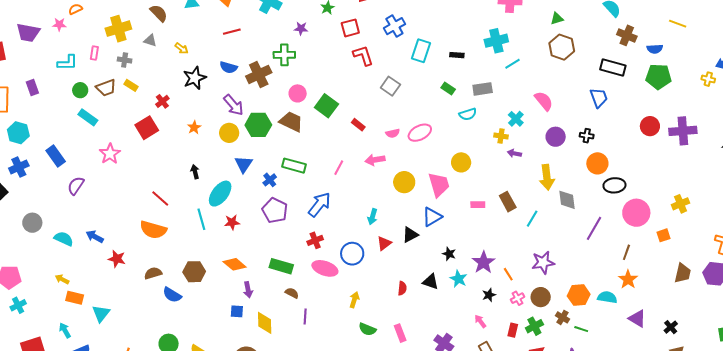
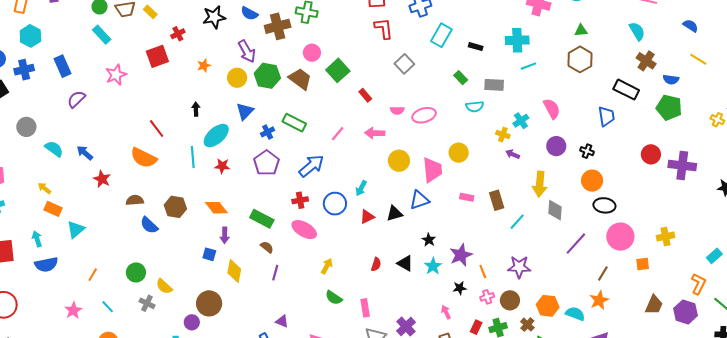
blue circle: (352, 254) -> (335, 204), moved

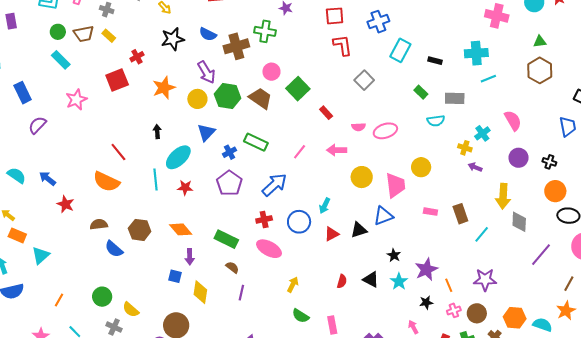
orange star: (204, 66) -> (164, 88), size x1.6

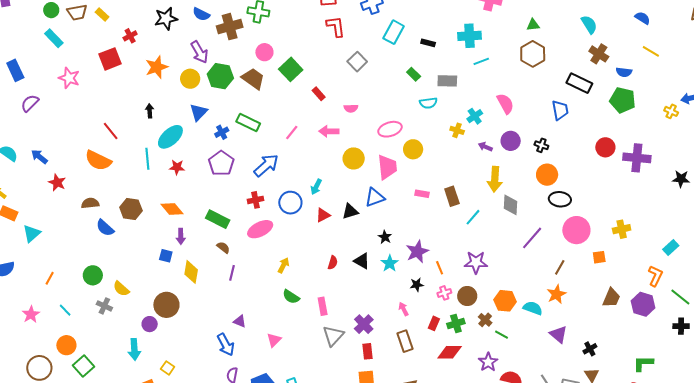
pink star: (76, 100) -> (69, 78), turned -30
pink ellipse: (385, 131) -> (390, 129), moved
purple arrow: (475, 167) -> (485, 147), moved
pink ellipse: (269, 249) -> (260, 229), turned -55

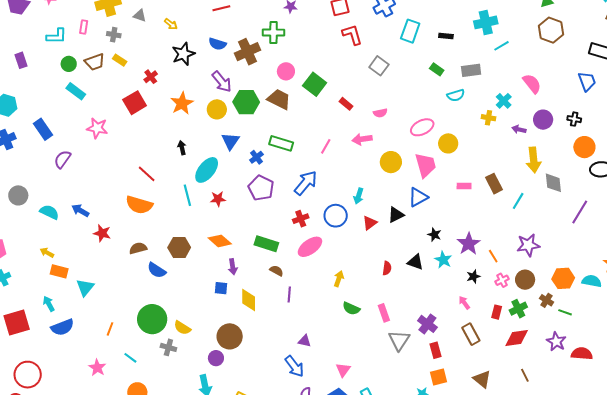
green circle: (93, 275) -> (152, 319), size x1.5
pink triangle: (274, 340) -> (343, 370), moved

